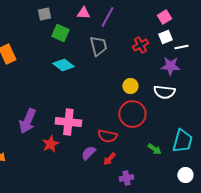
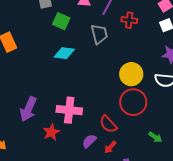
red cross: (140, 45) -> (129, 20), moved, turned 35
cyan diamond: (63, 65) -> (64, 53), turned -30
yellow circle: (130, 86) -> (131, 74), size x1.5
red semicircle: (107, 136) -> (108, 124), turned 36

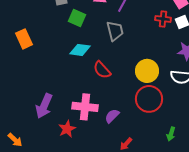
red cross: (129, 20) -> (163, 19), moved
red semicircle: (108, 124) -> (102, 70), moved
green arrow: (155, 137) -> (171, 134), turned 72
purple semicircle: (89, 141) -> (112, 116), moved

